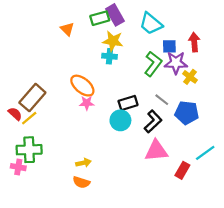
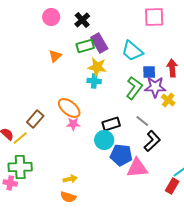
orange triangle: (67, 29) -> (55, 56), turned 32
brown rectangle: (32, 98) -> (35, 119), moved, size x0.7
blue pentagon: (187, 113) -> (121, 155), moved
black L-shape: (153, 121) -> (152, 141), moved
red rectangle: (182, 170) -> (172, 186), moved

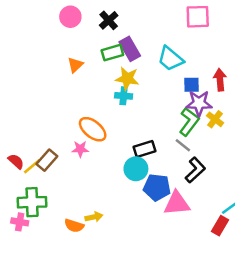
green L-shape: (134, 88) -> (189, 122), moved
brown rectangle: (35, 119) -> (47, 160), moved
pink star: (73, 124) -> (80, 149), moved
orange semicircle: (68, 197) -> (74, 226), moved

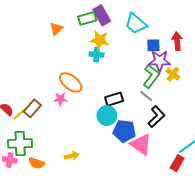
pink triangle: (177, 203) -> (141, 144), turned 40
orange semicircle: (74, 226) -> (37, 163), moved

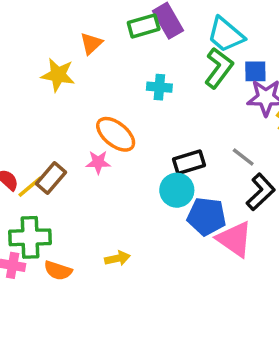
yellow star: (100, 40) -> (58, 75), moved
green L-shape: (151, 76) -> (219, 68), moved

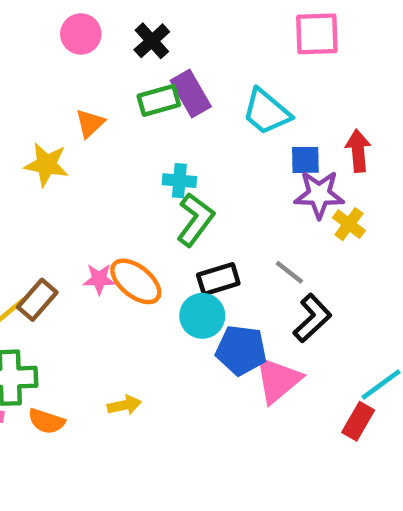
green L-shape: (219, 68) -> (195, 220), moved
orange ellipse: (116, 134) -> (136, 281), moved
pink triangle: (234, 239) -> (278, 380), turned 45

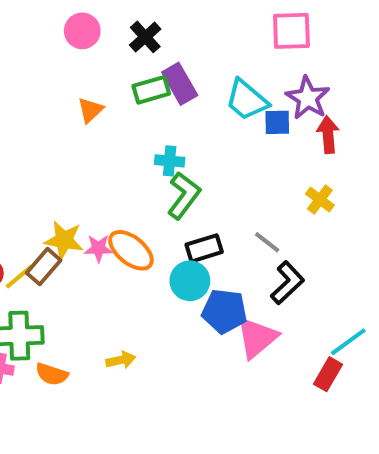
blue square: (305, 160) -> (277, 122), moved
yellow star: (46, 165) -> (64, 240), moved
purple star: (319, 194) -> (308, 98), moved, turned 30

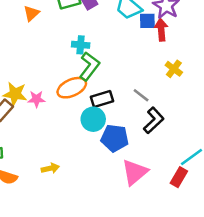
red arrow: (328, 135) -> (161, 30), moved
orange ellipse: (131, 250) -> (72, 88), moved, turned -64
pink triangle: (257, 338) -> (135, 172), moved

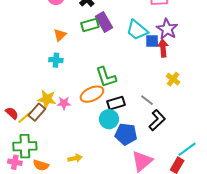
cyan cross: (81, 45) -> (56, 60), moved
green L-shape: (89, 66) -> (106, 77), turned 125

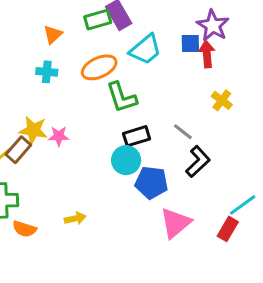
cyan trapezoid: (137, 30) -> (145, 49), moved, turned -80
orange ellipse: (92, 94) -> (99, 67), moved

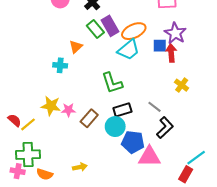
green rectangle: (98, 20) -> (95, 29), turned 66
orange triangle: (53, 34) -> (76, 47), moved
orange ellipse: (99, 67) -> (134, 31), moved
brown rectangle: (18, 150) -> (89, 118), moved
pink triangle: (175, 223) -> (149, 157), moved, turned 40

